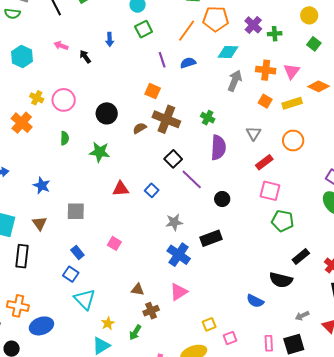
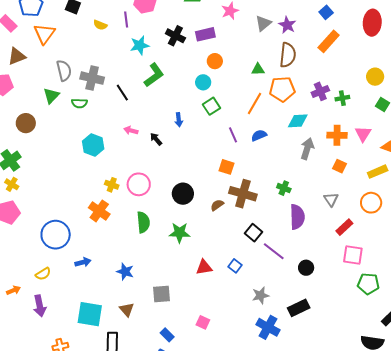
purple cross: (253, 25) -> (320, 91), turned 30
yellow rectangle: (292, 103) -> (378, 172), moved
green semicircle: (65, 138) -> (143, 222), size x1.5

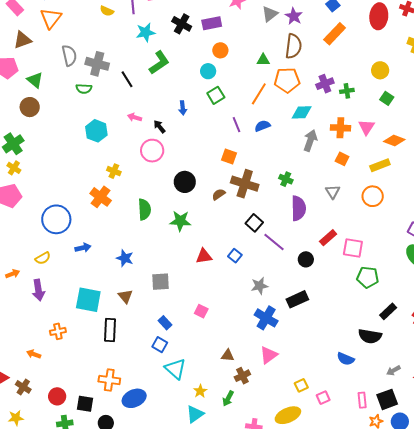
green triangle: (51, 96) -> (35, 80), moved, turned -36
pink circle: (139, 184) -> (152, 151), moved
red rectangle: (344, 227) -> (328, 238), moved

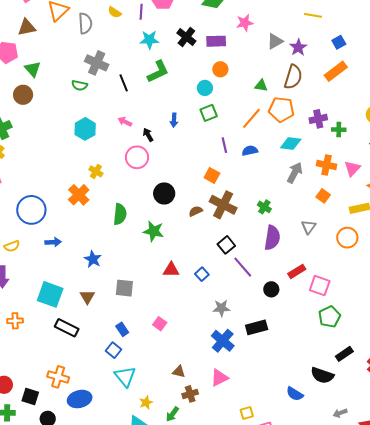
gray semicircle: (69, 56) -> (85, 23), moved
green pentagon: (368, 277) -> (329, 317), turned 30
black rectangle: (110, 330) -> (67, 328), turned -75

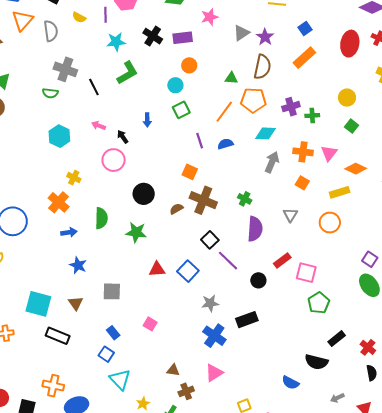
blue arrow: (53, 242) -> (69, 232), moved
blue square: (202, 274) -> (188, 271), size x1.5

